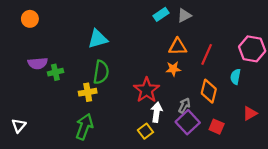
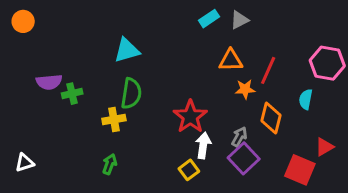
orange circle: (30, 19) -> (23, 21), moved
orange star: (173, 69) -> (245, 89), moved
white triangle: (19, 126) -> (25, 163), turned 32
green arrow: (84, 127) -> (110, 164), size x0.6
red square: (217, 127) -> (300, 170), moved, size x1.5

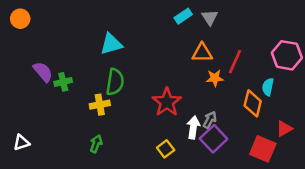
gray triangle: (239, 20) -> (210, 17), turned -36
purple semicircle: (49, 82) -> (43, 72), turned -125
orange diamond: (271, 118) -> (253, 103), moved
white arrow: (203, 145) -> (193, 127), moved

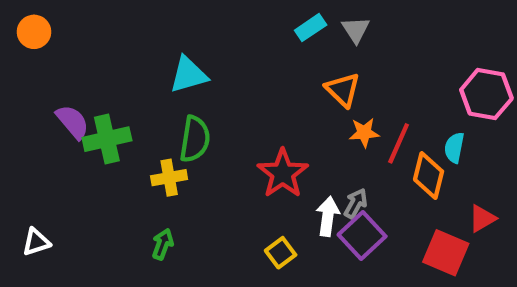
orange triangle: (202, 53) -> (343, 90), turned 45
red line: (235, 62) -> (399, 143), moved
green cross: (63, 82) -> (107, 139), size x1.5

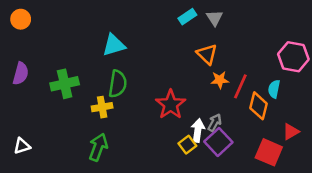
purple semicircle: (73, 122) -> (21, 73), moved, turned 55
green arrow: (163, 244) -> (98, 147), size x1.5
yellow square: (281, 253) -> (187, 145), moved

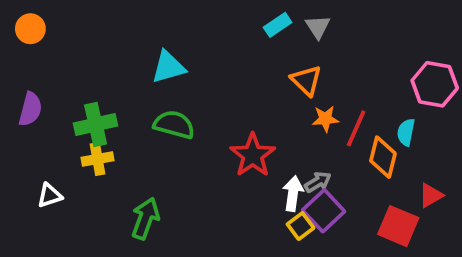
green semicircle: (118, 84) -> (174, 125), turned -84
yellow cross: (102, 107) -> (97, 159), moved
gray arrow: (215, 123) -> (318, 182), turned 30
yellow square: (187, 145) -> (301, 226), moved
white triangle: (22, 146) -> (50, 195), moved

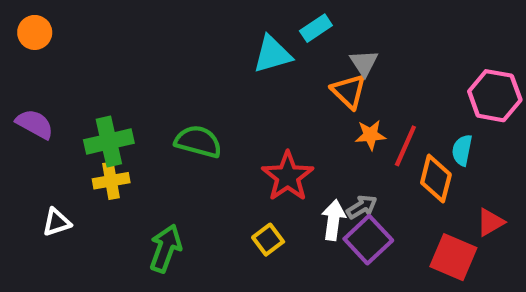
gray triangle: (318, 27) -> (364, 63), moved
cyan triangle: (168, 67) -> (272, 54), moved
purple semicircle: (30, 109) -> (35, 124), turned -76
yellow square: (301, 226) -> (268, 240), moved

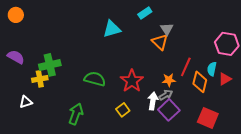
cyan triangle: (272, 54) -> (112, 29), moved
orange star: (370, 135) -> (169, 80), moved
green semicircle: (198, 141) -> (95, 79), moved
yellow cross: (111, 181) -> (40, 79), moved
red triangle: (490, 222) -> (225, 79), moved

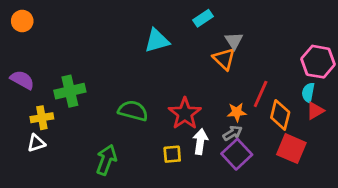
cyan semicircle: (212, 69) -> (308, 92), moved
yellow cross: (40, 79) -> (42, 118), moved
white arrow: (153, 101) -> (200, 142), moved
yellow square: (123, 110) -> (172, 154), turned 32
red square: (208, 118) -> (291, 149), moved

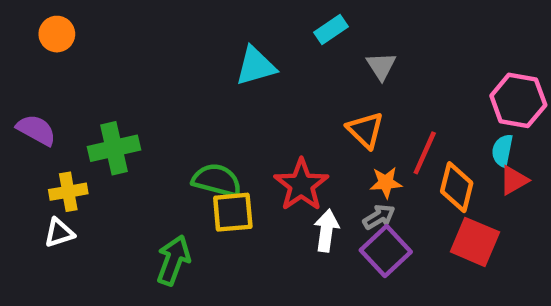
orange circle: (22, 21) -> (57, 34), moved
orange triangle: (224, 59) -> (365, 130), moved
yellow square: (172, 154) -> (233, 212), moved, size x1.4

